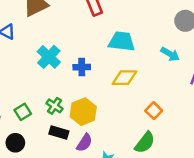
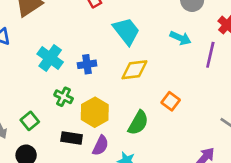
cyan trapezoid: (122, 41) -> (126, 31), turned 52
green cross: (55, 106) -> (64, 97), moved
green semicircle: (145, 143) -> (138, 123), moved

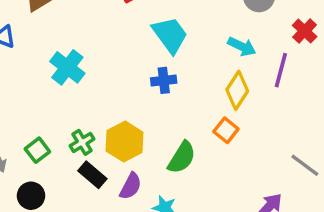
blue cross: (87, 64) -> (164, 80), moved
yellow diamond: (134, 70) -> (237, 90), moved, turned -52
green cross: (64, 97) -> (82, 142), moved, turned 30
black rectangle: (72, 138) -> (92, 175), turned 30

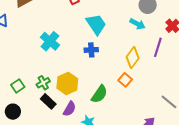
cyan arrow: (242, 46) -> (137, 24), moved
cyan cross: (67, 67) -> (50, 41), moved

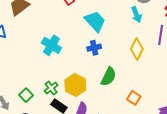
cyan arrow: (137, 24) -> (136, 15), turned 49
orange square: (125, 80) -> (134, 98), moved
green semicircle: (99, 94) -> (109, 77), moved

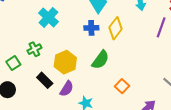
yellow diamond: (137, 49) -> (116, 28), moved
green cross: (51, 88) -> (34, 49), moved

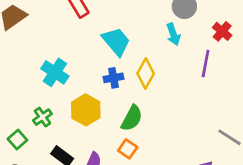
yellow hexagon: (65, 62) -> (86, 110), moved
orange square: (122, 86) -> (128, 149), moved

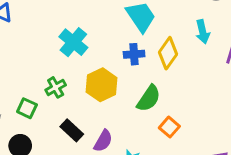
cyan arrow: (173, 34) -> (203, 32), moved
green square: (17, 140) -> (27, 108), turned -30
orange square: (128, 149) -> (169, 127), moved

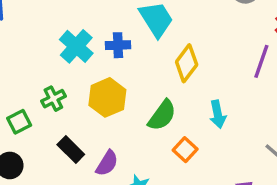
cyan arrow: (203, 32) -> (218, 114), moved
blue cross: (134, 54) -> (118, 45), moved
green square: (27, 108) -> (19, 122), turned 36

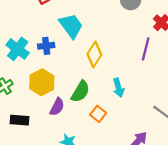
black rectangle: (71, 150) -> (20, 120), turned -36
purple semicircle: (107, 163) -> (57, 107), moved

